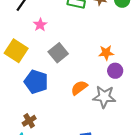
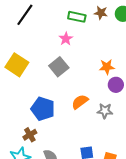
pink star: (40, 25) -> (66, 39), moved
blue pentagon: (36, 82) -> (43, 109), moved
gray star: (104, 97) -> (105, 111), size x0.7

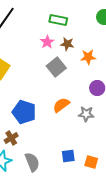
brown star: (101, 13) -> (67, 44), moved
gray square: (59, 67) -> (56, 67), moved
orange star: (107, 67) -> (88, 57), moved

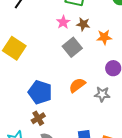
brown cross: (11, 138) -> (38, 118), moved

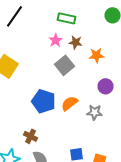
blue pentagon: (40, 92) -> (44, 101), moved
brown cross: (38, 118) -> (30, 136), turned -32

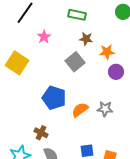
pink star: (56, 40) -> (44, 37), moved
purple circle: (106, 86) -> (116, 72), moved
orange semicircle: (70, 103) -> (80, 110), moved

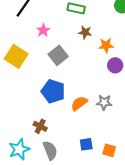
gray square: (75, 62) -> (58, 55), moved

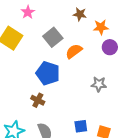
pink star: (43, 30) -> (28, 12), moved
orange semicircle: (79, 103) -> (74, 51), moved
brown cross: (40, 126) -> (38, 100), moved

